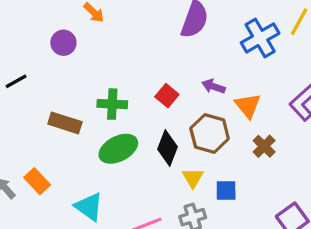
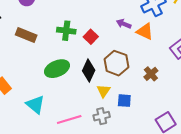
purple arrow: (214, 86) -> (124, 24), moved
green cross: (112, 104) -> (66, 31), moved
orange triangle: (248, 106) -> (145, 31), moved, turned -30
brown rectangle: (65, 123) -> (26, 35), moved

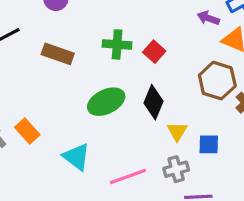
purple arrow: (124, 24) -> (208, 18), moved
brown hexagon: (116, 63) -> (217, 81), moved

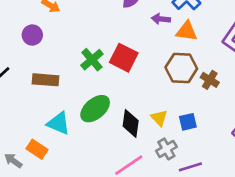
green cross: (117, 44) -> (92, 60), turned -30
red square: (154, 52) -> (124, 58), size x1.5
black diamond: (153, 102) -> (131, 123), moved
cyan triangle: (76, 157) -> (59, 123), moved

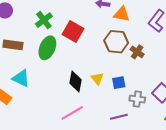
green cross: (92, 60) -> (44, 20), moved
green ellipse: (95, 109) -> (47, 48), moved, turned -30
gray cross: (166, 149) -> (137, 99), moved, turned 35

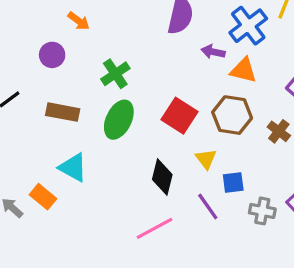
red square: (73, 32) -> (180, 116), moved
brown cross: (137, 52) -> (279, 131), moved
yellow triangle: (97, 79) -> (206, 159), moved
purple line: (119, 117) -> (208, 207), moved, turned 66

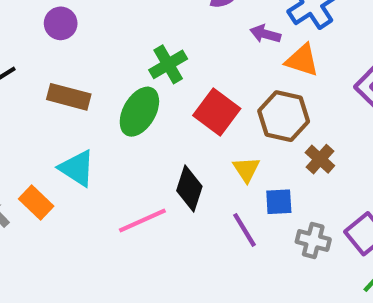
green cross: (115, 74) -> (168, 64), moved
brown cross: (279, 131) -> (320, 159), moved
pink line: (154, 228) -> (142, 220), moved

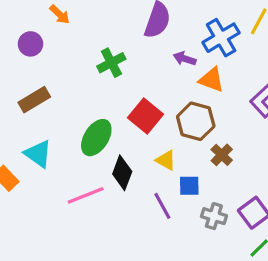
green cross: (168, 64) -> (111, 63), moved
brown rectangle: (69, 97) -> (34, 100), turned -48
green ellipse: (139, 112) -> (96, 138), moved
yellow triangle: (246, 169) -> (166, 160), turned -30

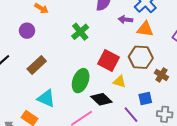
yellow triangle: (166, 160) -> (119, 82), moved
black diamond: (122, 173) -> (101, 99), turned -55

